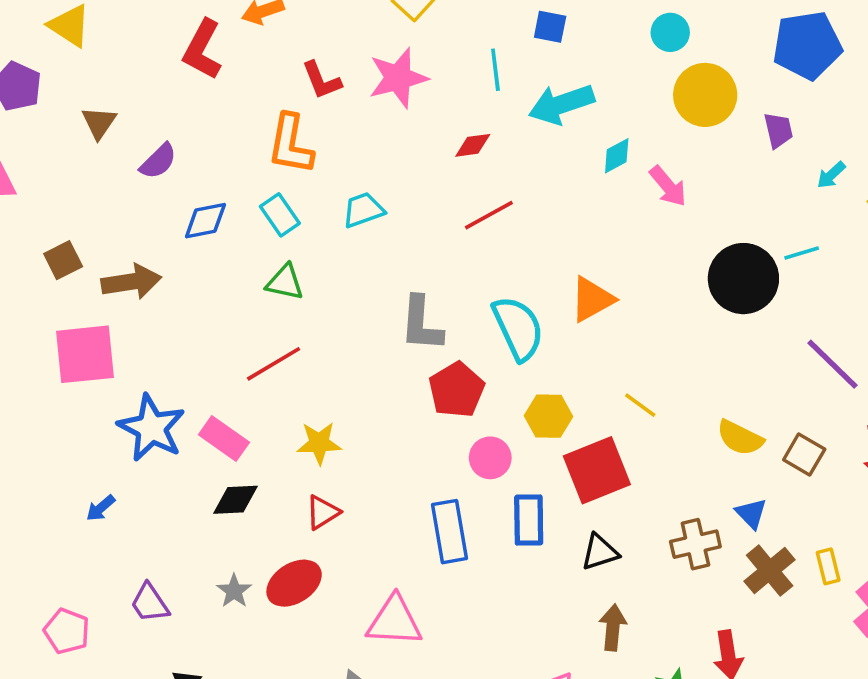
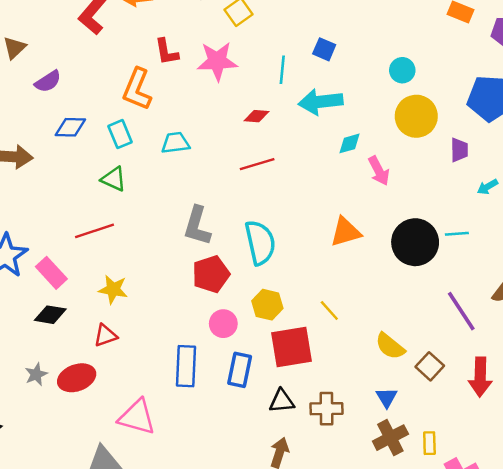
orange triangle: (592, 299) -> (345, 232), moved
brown cross: (695, 544) -> (326, 409), moved

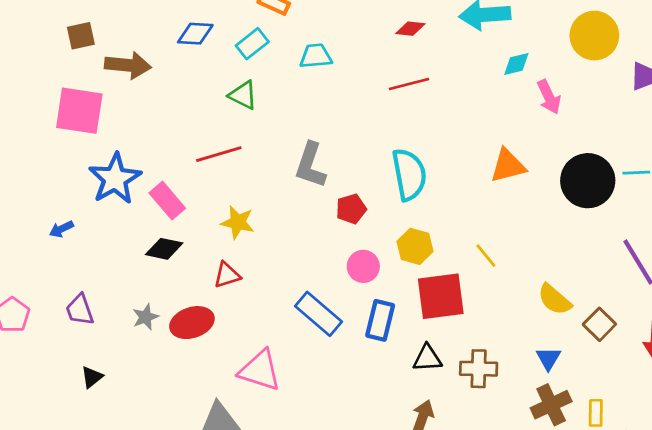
cyan rectangle: (120, 134) -> (252, 44), turned 72
gray L-shape: (197, 226) -> (310, 165), moved
red pentagon: (211, 274) -> (351, 209), size x0.7
blue rectangle: (186, 366) -> (319, 314), turned -54

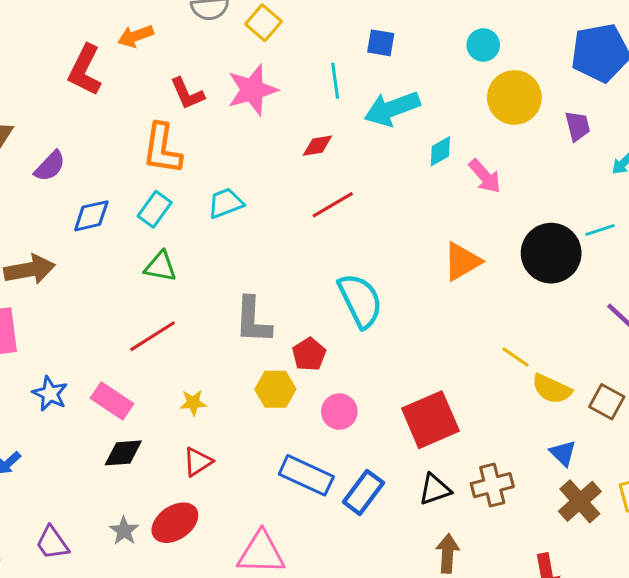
blue star: (115, 179) -> (50, 394), size x0.6
yellow star: (238, 222) -> (193, 403), size x0.7
yellow hexagon: (415, 246) -> (275, 389), moved
yellow line: (486, 256) -> (516, 357), moved
blue rectangle: (380, 320) -> (363, 492), moved, turned 39

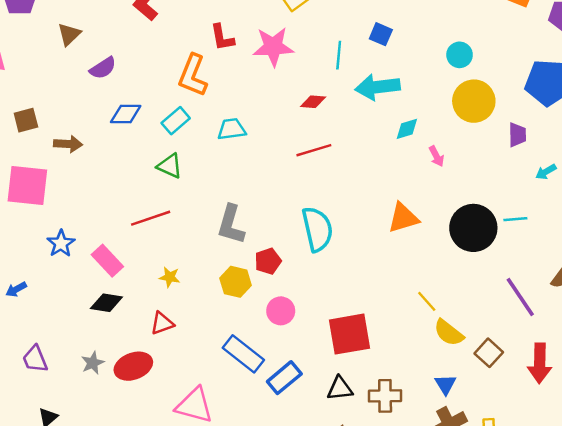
pink arrow: (485, 176) -> (436, 156), size x0.7
brown arrow: (30, 270) -> (68, 144), size x0.7

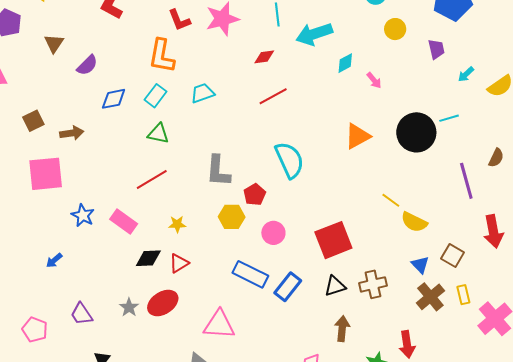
yellow circle: (474, 101) -> (395, 29), size x0.6
purple line: (520, 297) -> (466, 181), turned 30
black diamond: (106, 303) -> (148, 258), moved
brown square: (489, 353) -> (453, 255), moved

